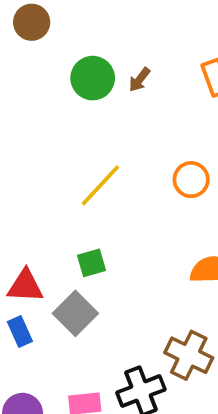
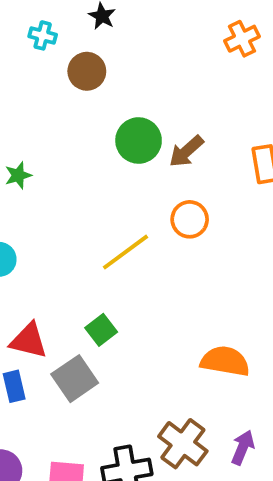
brown arrow: (140, 80) -> (186, 151), size x1.4
orange circle: (191, 180) -> (190, 219), moved
green square: (91, 263) -> (101, 330), turned -32

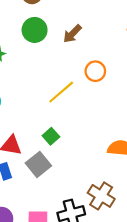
green circle: (139, 140) -> (35, 30), moved
brown arrow: (186, 151) -> (72, 34), moved

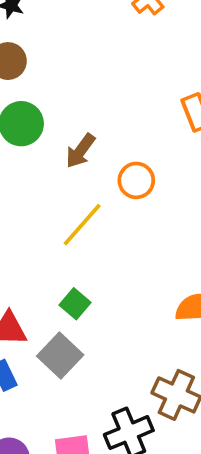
brown arrow: (72, 34) -> (80, 151), moved

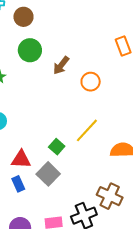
yellow line: (82, 225) -> (87, 130), moved

